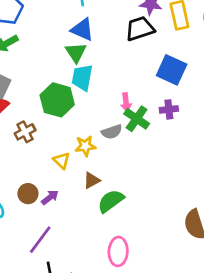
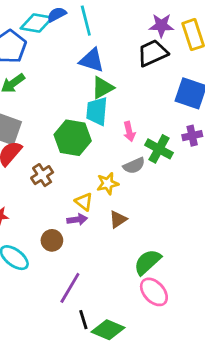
green triangle: (76, 52) -> (103, 88), moved, turned 40
pink arrow: (126, 102) -> (129, 132), moved
purple arrow: (50, 197) -> (77, 220), moved, turned 36
green semicircle: (111, 201) -> (147, 262), moved
pink ellipse: (118, 252) -> (154, 292), turned -40

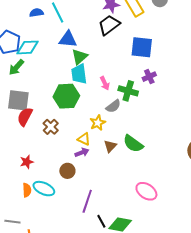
blue semicircle: (57, 14) -> (36, 13), turned 32
cyan diamond: (36, 23) -> (28, 47), moved
green semicircle: (147, 262) -> (133, 144), moved, turned -90

